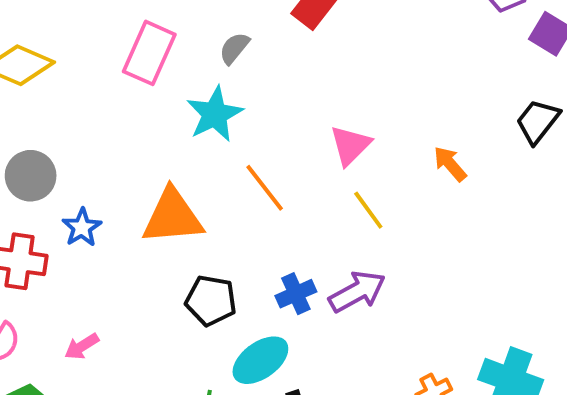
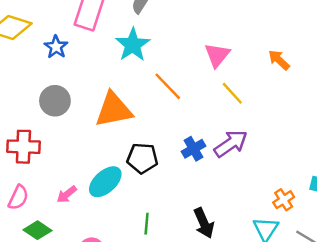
gray circle: (31, 176) -> (55, 101), moved
blue star: (82, 228) -> (56, 47), moved
cyan ellipse: (260, 360) -> (105, 182), moved

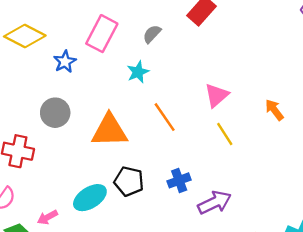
cyan star: (133, 45) -> (138, 72), size x0.7
purple arrow: (231, 144) -> (215, 202), moved
pink arrow: (67, 194) -> (47, 217), moved

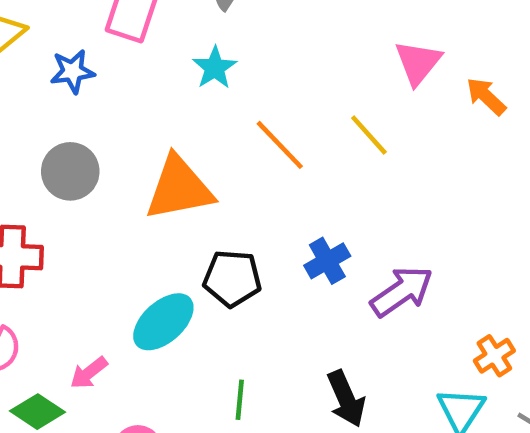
blue star: (65, 62) -> (72, 71), turned 30
pink triangle: (217, 95) -> (418, 63), moved
yellow line: (225, 134) -> (369, 135), moved

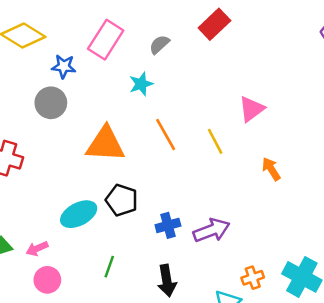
orange arrow: (486, 96) -> (271, 169), moved
gray circle: (70, 171) -> (51, 103), moved
blue cross: (327, 261) -> (168, 225), moved
pink arrow: (89, 373) -> (37, 248), moved

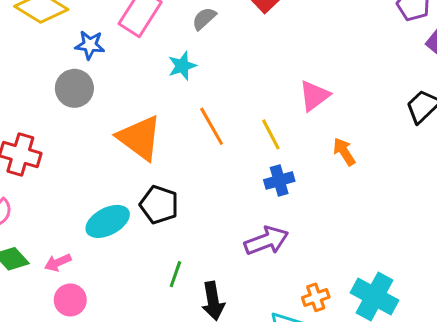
orange triangle: (105, 144) -> (140, 138), turned 33
orange arrow: (271, 169) -> (344, 152), moved
blue cross: (168, 225) -> (279, 180), moved
green line: (109, 267) -> (175, 274), moved

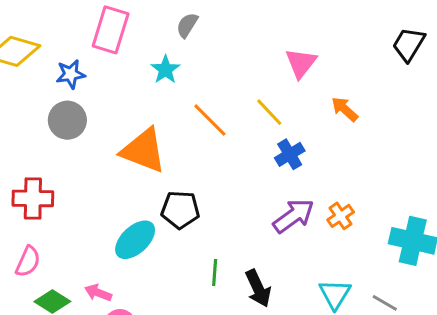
gray semicircle: (204, 19) -> (187, 25), moved
pink arrow: (58, 262) -> (98, 293), turned 60
orange cross: (316, 297) -> (341, 216), moved

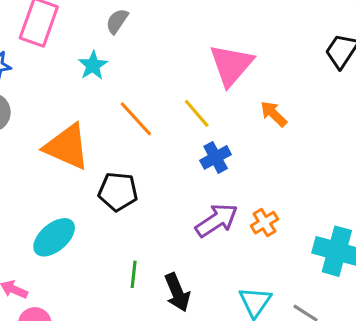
pink triangle: (301, 63) -> (231, 65), size x1.4
black pentagon: (180, 210) -> (118, 192), moved

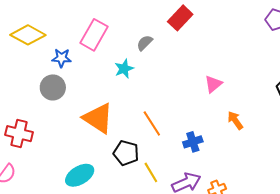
pink triangle: (231, 65) -> (213, 84), size x0.6
yellow line: (197, 113) -> (151, 172), moved
orange line: (136, 119) -> (152, 123), moved

